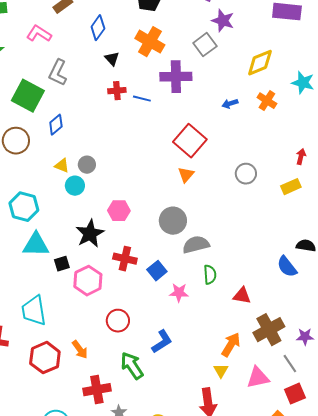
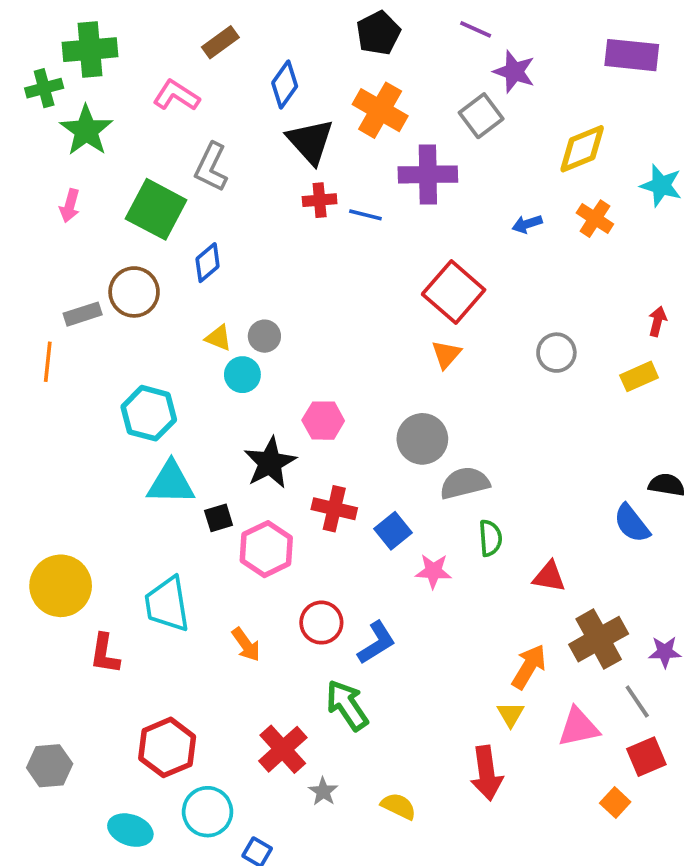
black triangle: (112, 59) -> (310, 141), size x1.8
blue L-shape: (162, 342) -> (376, 643), moved
orange arrow: (80, 350) -> (246, 645), moved
red hexagon: (45, 358) -> (167, 747), moved
red cross: (97, 390) -> (283, 749), turned -32

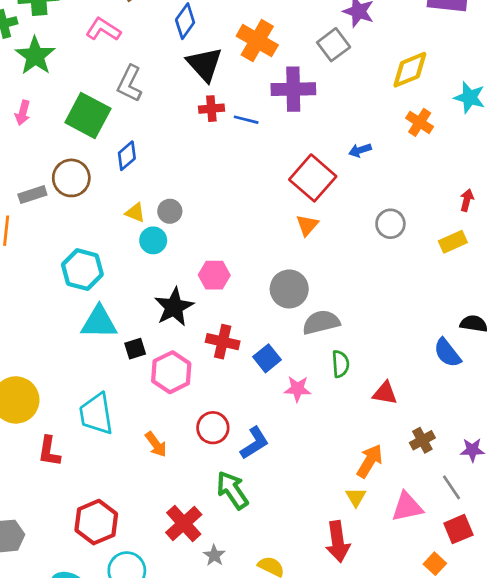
blue arrow: (527, 224) -> (360, 150), moved
brown cross: (599, 639) -> (422, 440), size x0.6

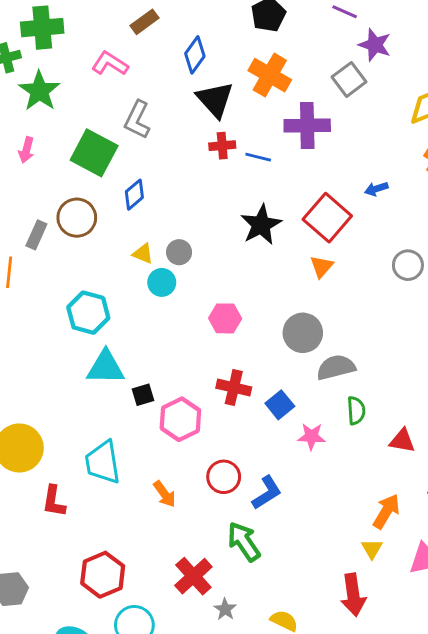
gray rectangle: (32, 195) -> (36, 235), turned -48
black star: (174, 307) -> (261, 225), moved

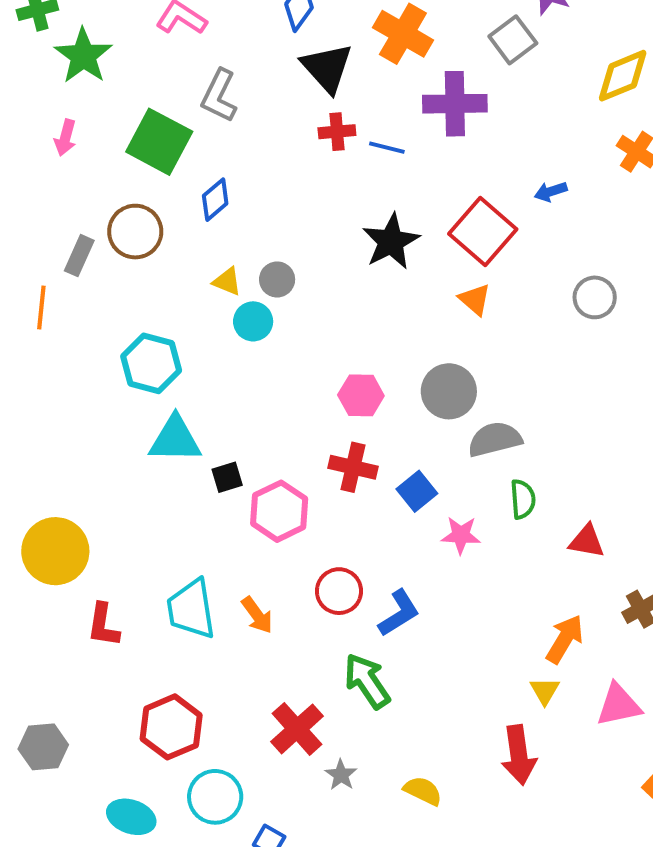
orange triangle: (322, 267) -> (475, 299), turned -30
pink hexagon: (225, 318) -> (361, 395), moved
cyan trapezoid: (103, 462) -> (191, 609), moved

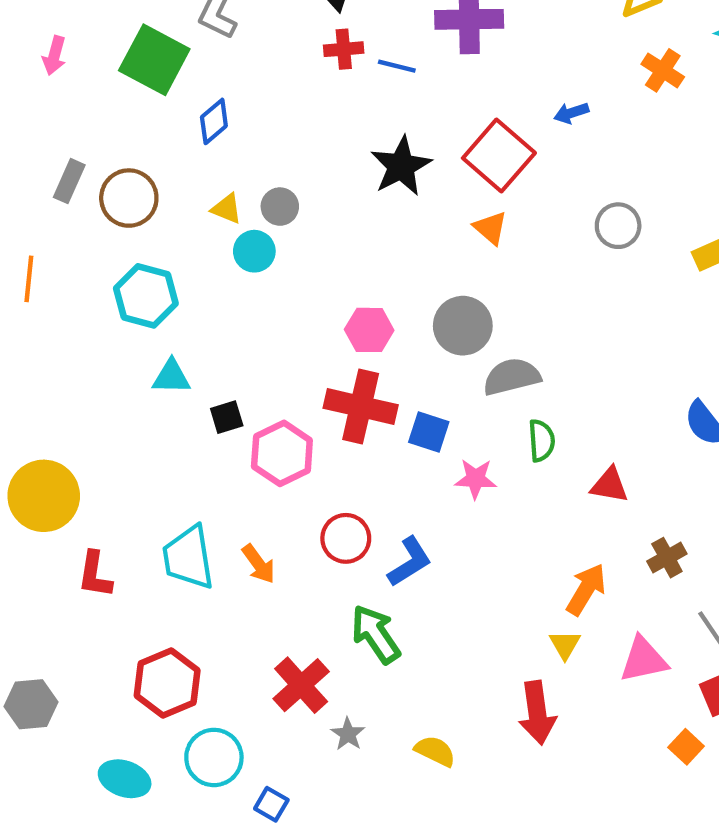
brown circle: (135, 232) -> (129, 198), moved
orange line: (41, 307) -> (29, 279), moved
cyan triangle: (175, 439) -> (171, 377), size x0.7
red cross: (353, 467) -> (361, 406), size x1.4
blue square: (417, 491) -> (429, 432), turned -33

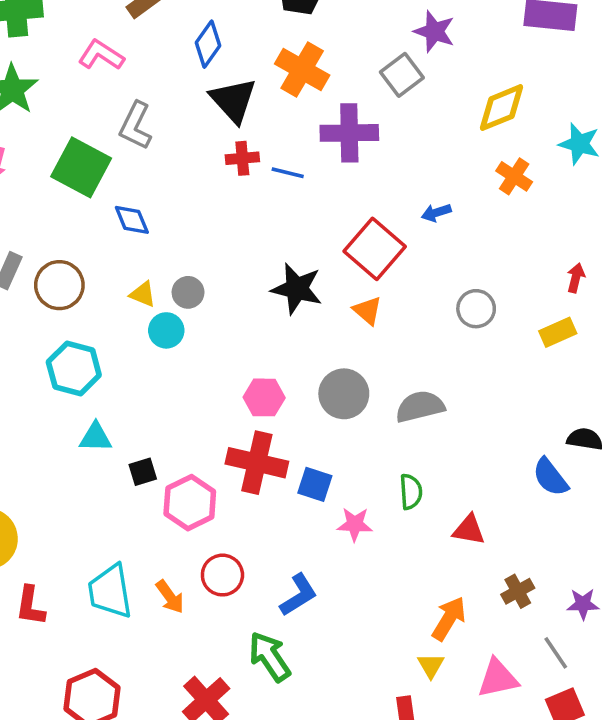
blue diamond: (214, 121) -> (132, 220), turned -72
black star: (401, 166) -> (297, 289), moved, turned -30
gray semicircle: (512, 377) -> (420, 407), moved
red circle: (346, 538) -> (222, 575), moved

